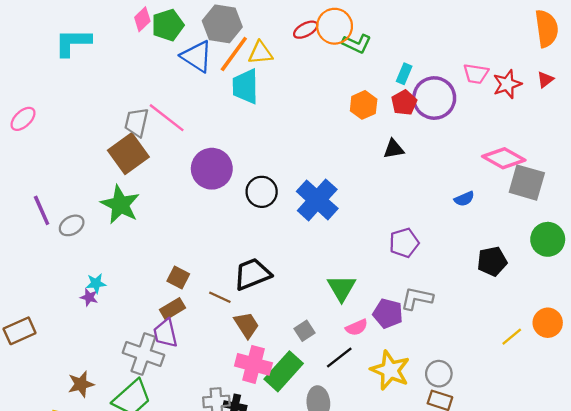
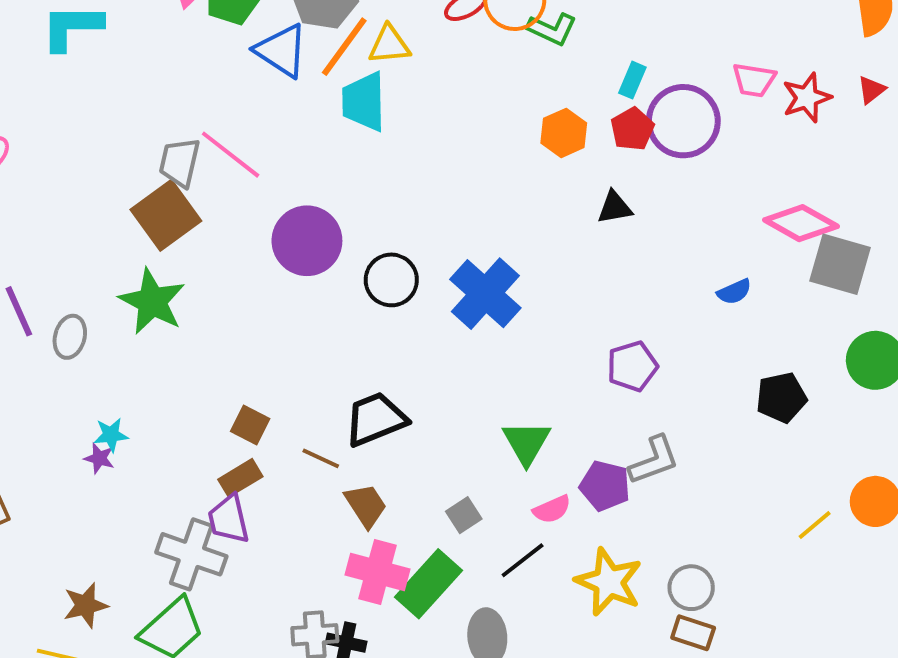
gray ellipse: (72, 225) -> (70, 337), turned -45
gray L-shape: (417, 298) -> (654, 460), turned 148

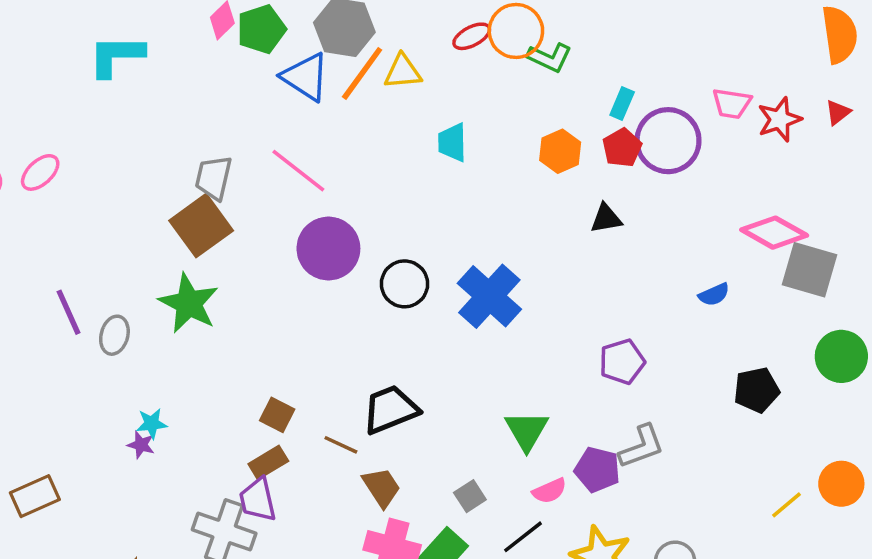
cyan trapezoid: (364, 102) -> (452, 142), moved, size x0.7
pink line: (231, 155) -> (298, 171), moved

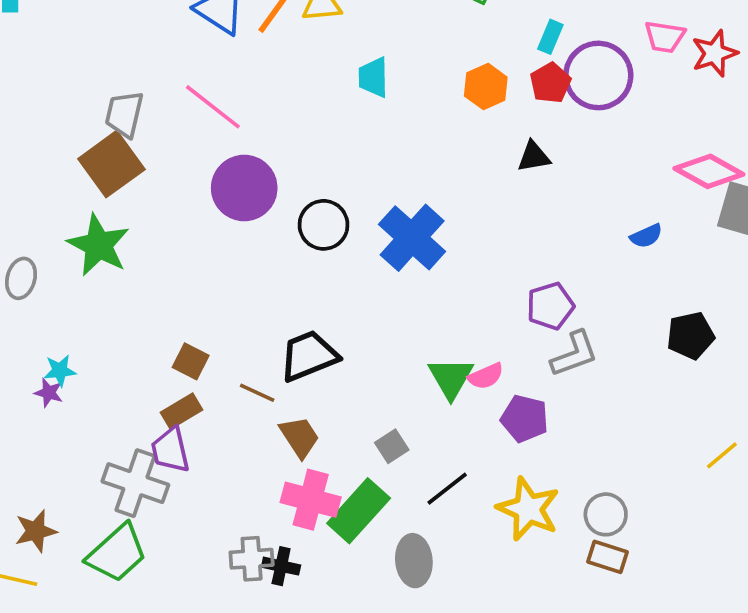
gray L-shape: (641, 447) -> (574, 354), moved
pink semicircle: (550, 491) -> (486, 376), moved

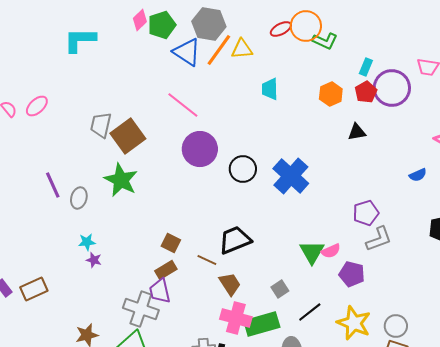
gray trapezoid: (124, 114) -> (101, 125), moved
cyan star: (60, 371) -> (87, 242), moved
green rectangle: (359, 511) -> (262, 324), turned 32

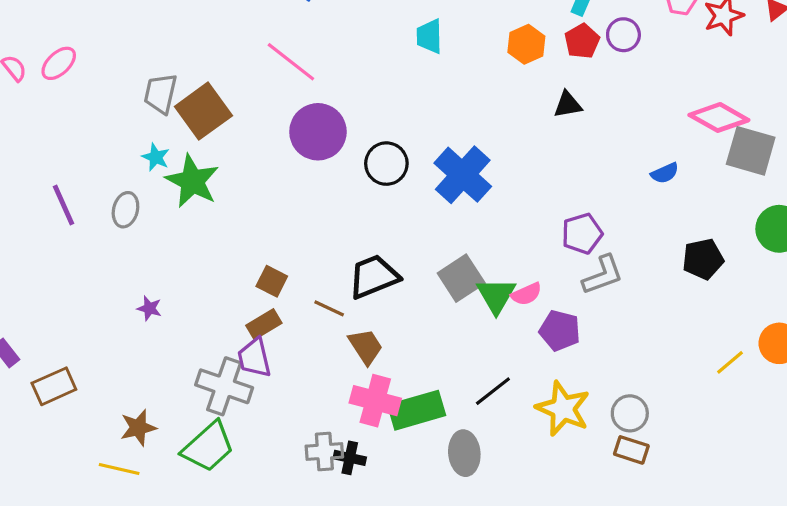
purple circle: (392, 88) -> (623, 35), size x0.6
purple line: (53, 185) -> (63, 205), moved
cyan star: (87, 242) -> (156, 157), moved, turned 30
brown rectangle: (34, 289) -> (54, 386), moved
gray square: (280, 289) -> (461, 278), moved, size x1.6

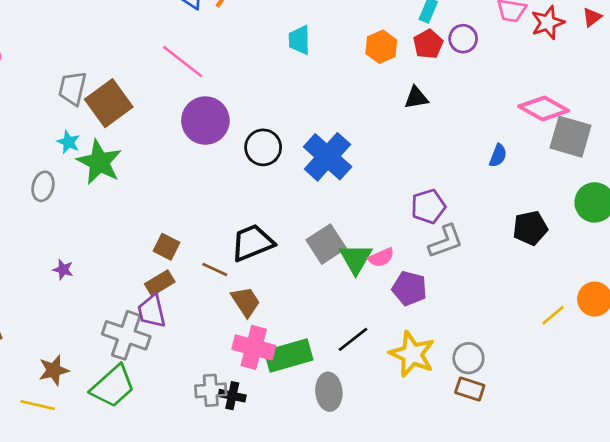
blue semicircle: (665, 173) -> (498, 155), turned -45

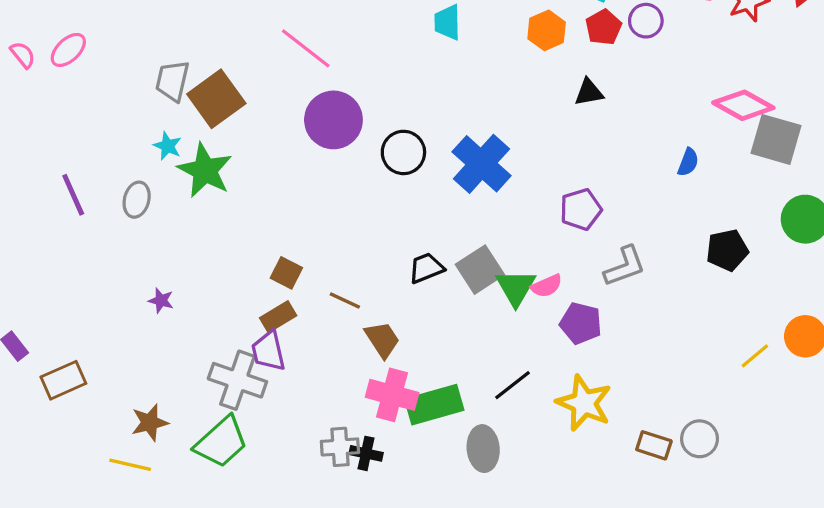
purple pentagon: (428, 206) -> (581, 209), moved
black trapezoid: (252, 243) -> (426, 268), moved, size x0.7
gray circle: (468, 358) -> (700, 439), moved

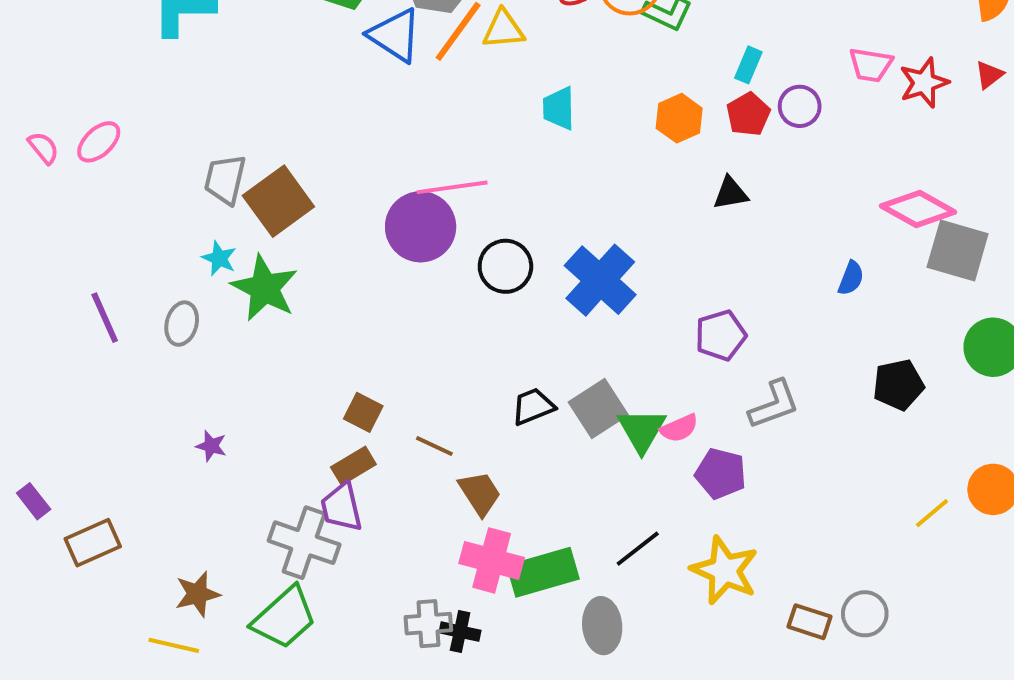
pink line: (306, 48) -> (452, 187), moved, turned -46

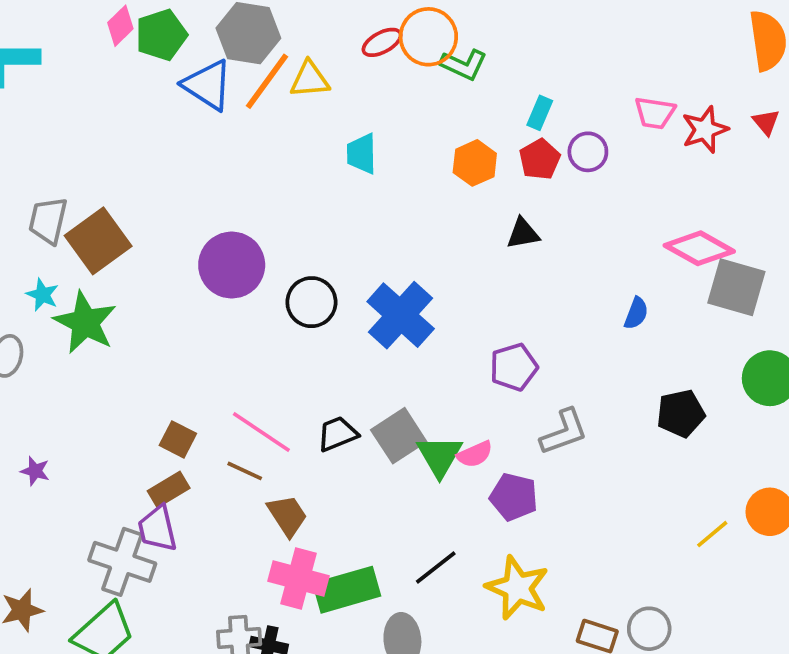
red triangle: (989, 75) -> (766, 122), turned -32
pink line: (452, 187) -> (261, 432), moved, turned 42

